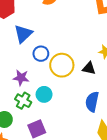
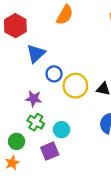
cyan circle: (44, 94) -> (62, 130), moved

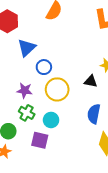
yellow circle: (75, 86) -> (57, 89), moved
purple square: (50, 151) -> (40, 140), turned 36

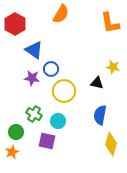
blue triangle: (27, 48) -> (34, 50), turned -42
purple star: (25, 90) -> (32, 78), moved

